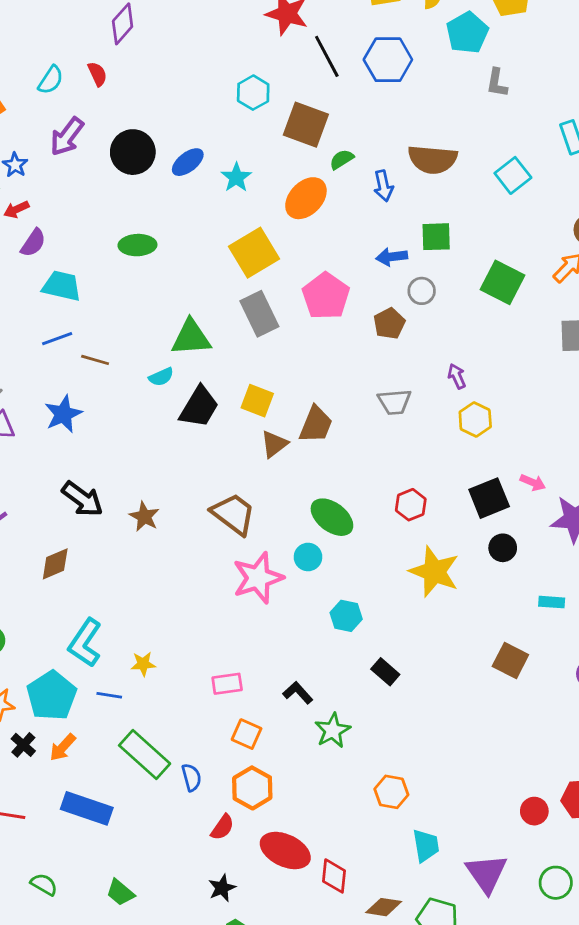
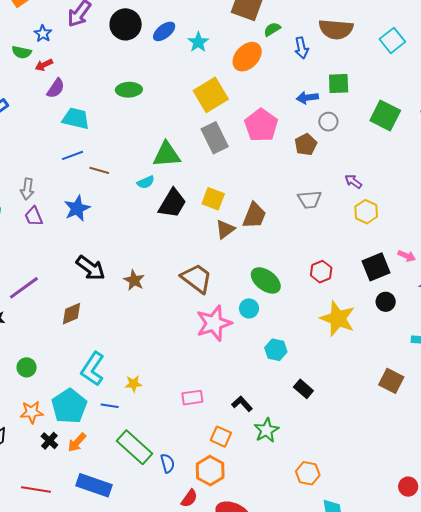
purple arrow: (457, 376) -> (353, 181), turned -30
orange square: (247, 734) -> (221, 437), moved

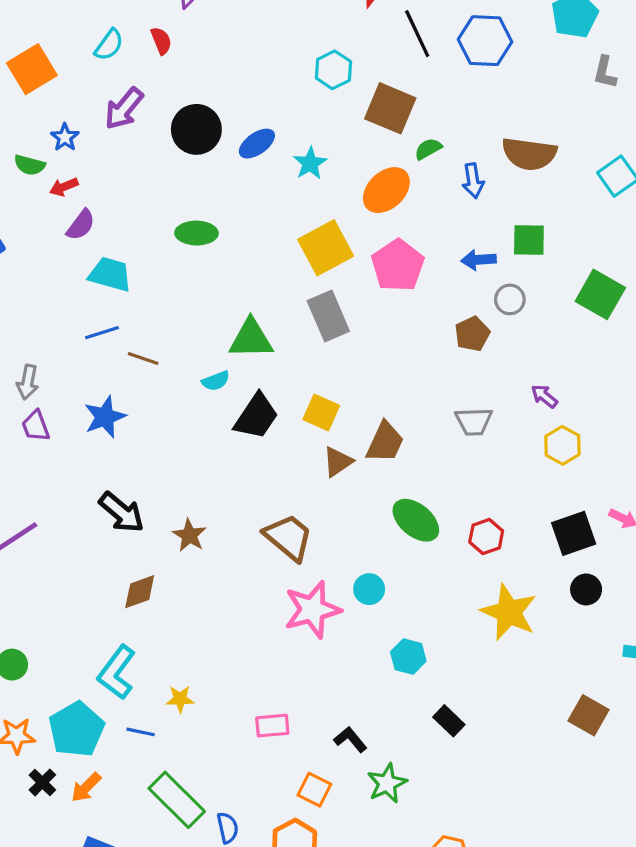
pink pentagon: (261, 125) -> (398, 265), moved
green ellipse: (266, 280) -> (416, 520), moved
brown diamond: (72, 314) -> (140, 592), moved

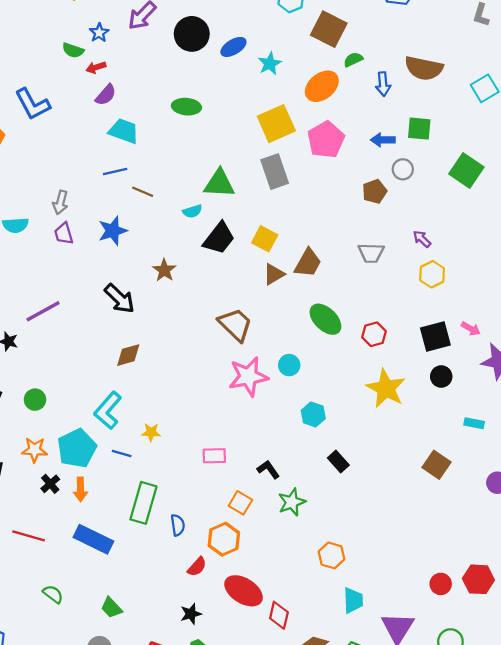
brown star: (189, 535) -> (164, 270), moved
orange arrow: (86, 787) -> (81, 489), turned -50
green rectangle: (177, 800) -> (143, 503), turned 57

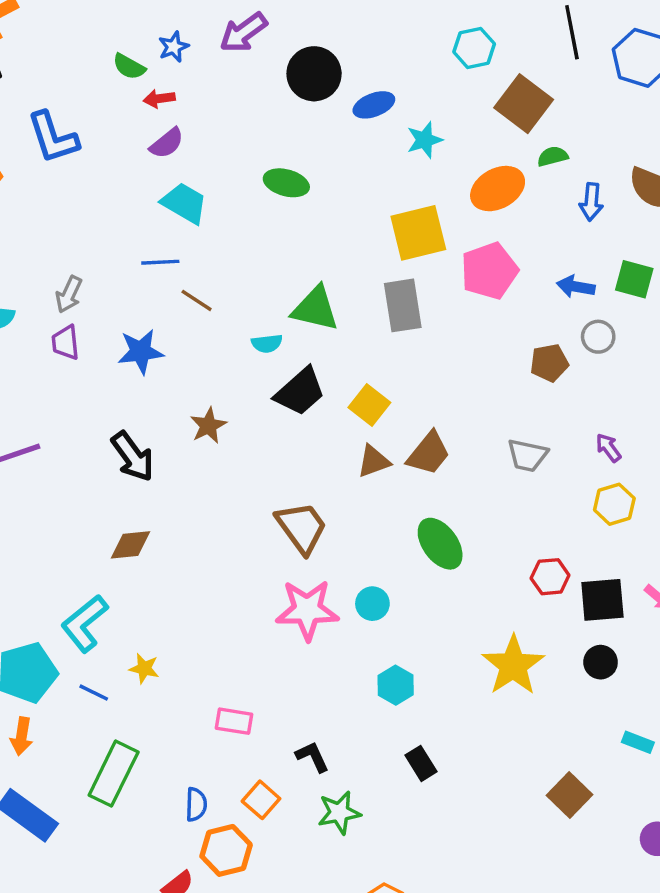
red hexagon: (374, 334) -> (550, 577), moved
blue semicircle: (178, 525) -> (196, 804), moved

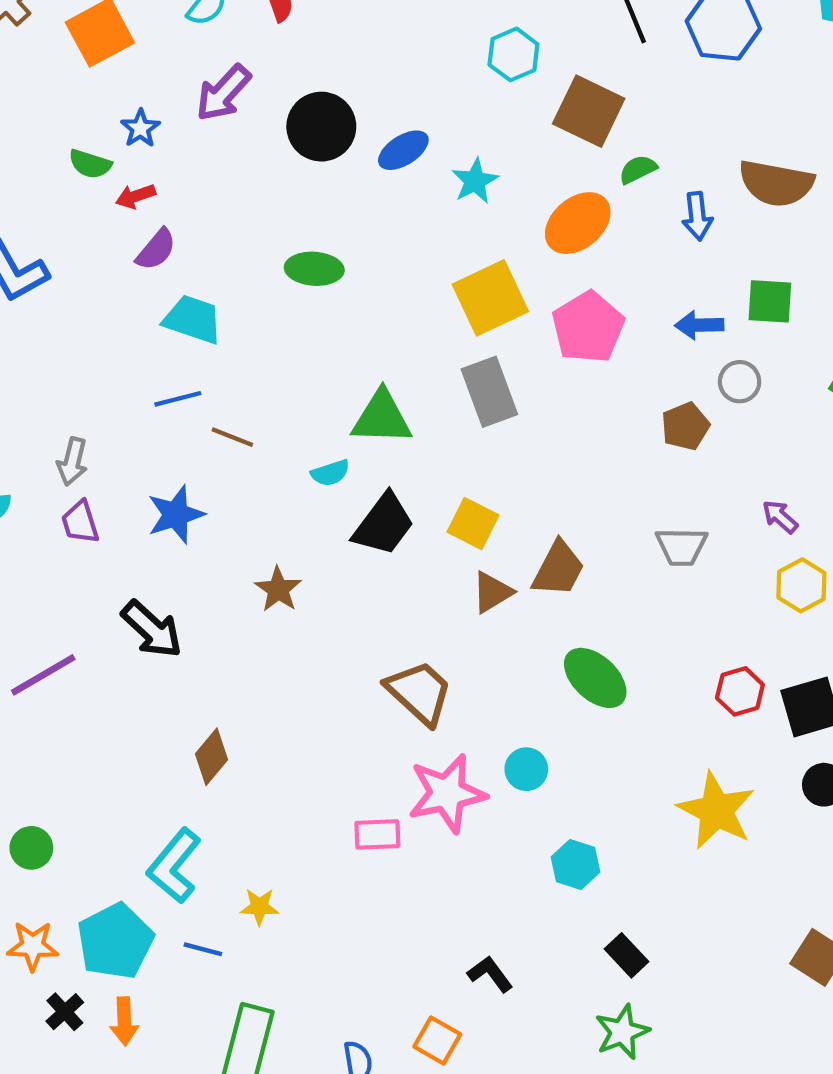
black arrow: (133, 456) -> (152, 629), moved
brown diamond: (130, 545) -> (211, 757), turned -33
pink rectangle: (234, 721) -> (377, 834), moved
green star: (339, 813) -> (622, 1032), moved

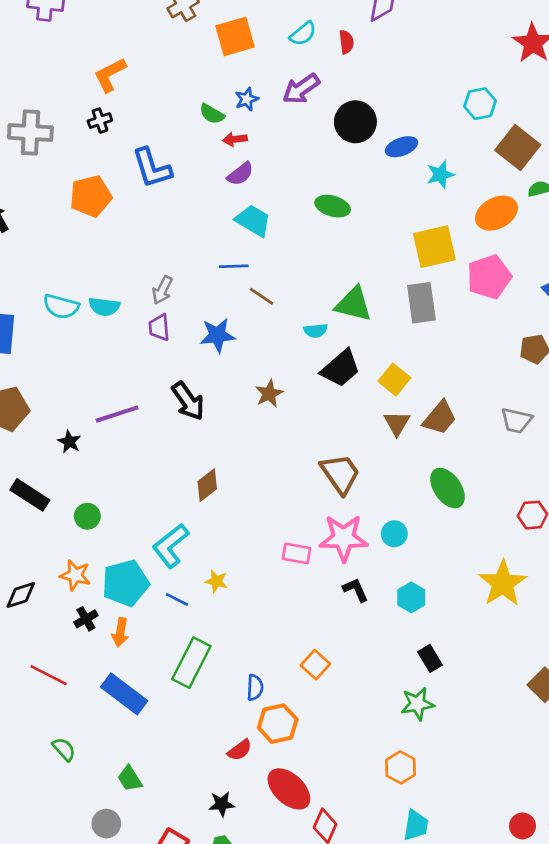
brown triangle: (492, 592) -> (397, 423), turned -40
black L-shape: (490, 974) -> (356, 590), moved
orange square: (437, 1040) -> (315, 665), moved

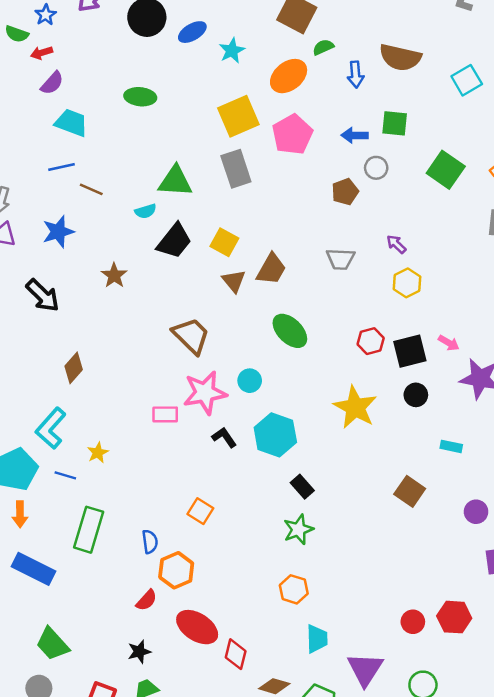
yellow star: (216, 581) -> (98, 453), turned -30
cyan hexagon: (411, 597) -> (275, 435), size x1.6
green trapezoid: (130, 779) -> (52, 644), size x1.4

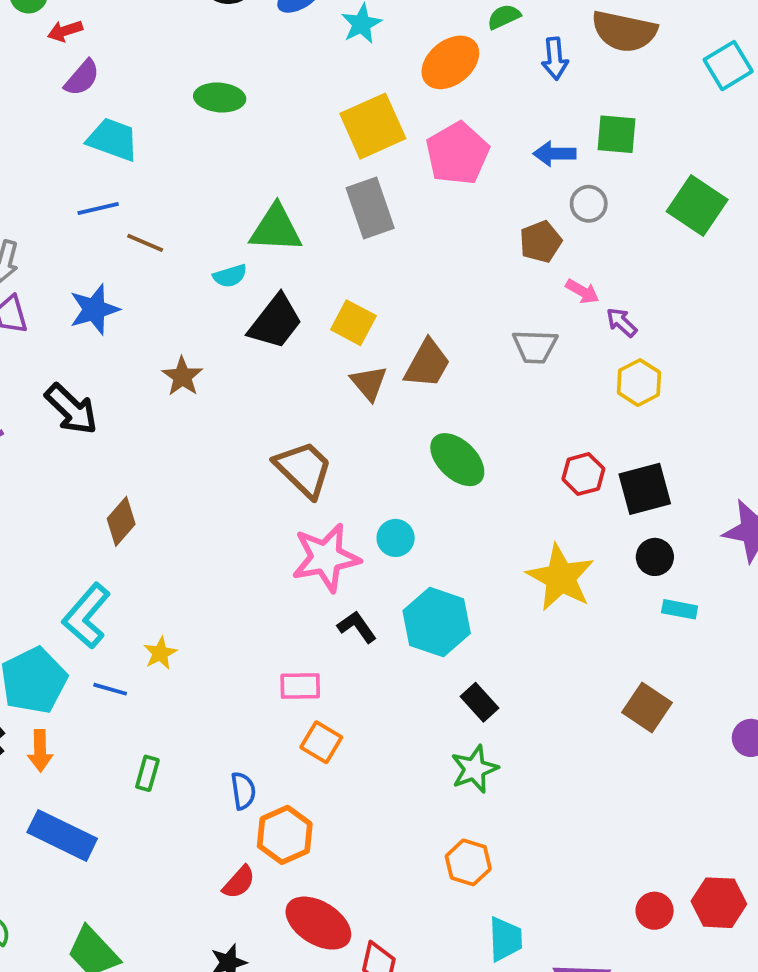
pink arrow: (449, 343) -> (582, 291), moved
pink rectangle: (165, 414) -> (300, 686), moved
cyan rectangle: (451, 446) -> (680, 609), moved
green rectangle: (89, 530) -> (147, 773), size x0.5

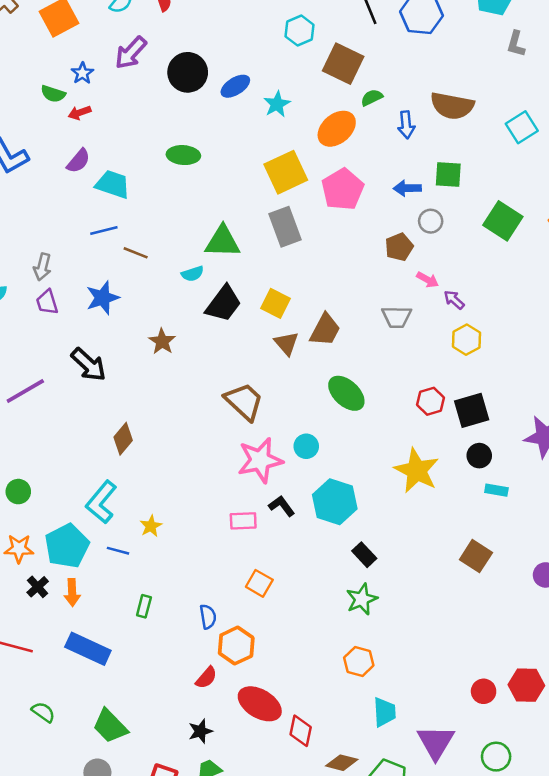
purple semicircle: (82, 78) -> (78, 161), moved
pink rectangle: (300, 686) -> (243, 521), moved

